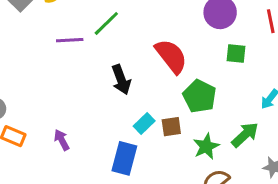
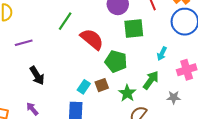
green line: (106, 23) -> (65, 21), moved
green square: (236, 53) -> (134, 29), size x1.5
black arrow: (121, 80) -> (37, 76), moved

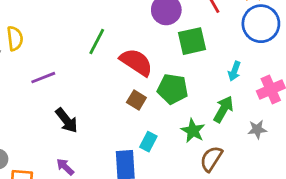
brown square: (102, 85) -> (136, 100), moved, turned -32
cyan rectangle: (84, 87) -> (148, 142), moved

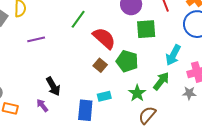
cyan arrow: (234, 71) -> (173, 55), size x1.5
black arrow: (67, 120) -> (53, 86), moved
gray star: (257, 129) -> (189, 93), moved
cyan rectangle: (148, 142) -> (104, 96), turned 40

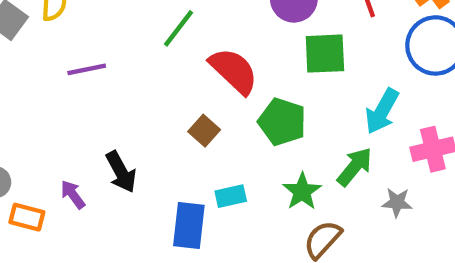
brown square: (100, 65) -> (204, 131), moved
gray star: (189, 93) -> (397, 202), moved
purple arrow: (42, 105) -> (73, 194), moved

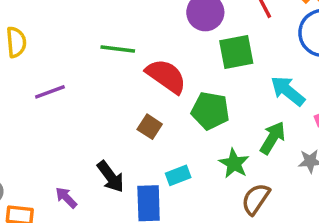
green line: (179, 28) -> (118, 49), turned 68
cyan arrow: (382, 111) -> (288, 91), turned 108
black arrow: (121, 172) -> (111, 177), moved
purple arrow: (73, 194) -> (66, 198), moved

